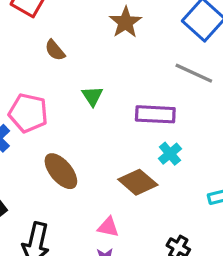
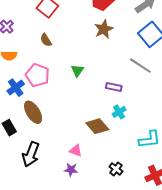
brown semicircle: (55, 50) -> (46, 40), moved
purple rectangle: (155, 114) -> (114, 87), size x0.7
brown ellipse: (61, 171) -> (33, 112), moved

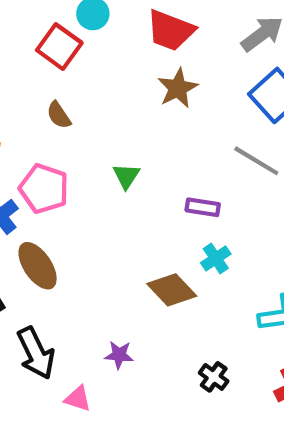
pink triangle: (76, 151) -> (78, 399), moved
black arrow: (31, 154) -> (36, 353), turned -45
purple star: (71, 170) -> (119, 355), moved

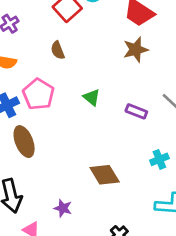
green triangle: (126, 176) -> (92, 97), turned -36
purple rectangle: (203, 207) -> (136, 111), moved
cyan cross: (216, 258) -> (159, 159), moved

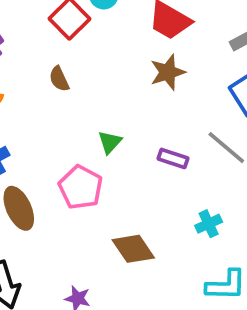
pink pentagon: (38, 94) -> (81, 187), moved
green triangle: (92, 97) -> (110, 142), turned 36

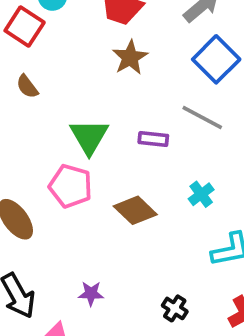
green triangle: (110, 142) -> (89, 137), size x1.6
brown diamond: (133, 249) -> (135, 210), moved

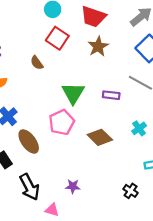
red square: (25, 27) -> (57, 38), moved
pink pentagon: (71, 186) -> (62, 122), turned 30
black cross: (175, 308) -> (131, 191), moved

